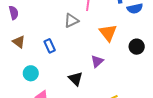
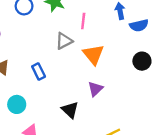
orange triangle: (108, 33) -> (93, 54), moved
black circle: (137, 47) -> (142, 61), moved

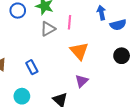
gray triangle: (64, 41) -> (48, 29), moved
cyan circle: (17, 104) -> (22, 96), moved

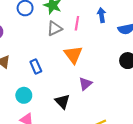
blue arrow: (101, 13) -> (102, 15), moved
orange triangle: (79, 51) -> (73, 55), moved

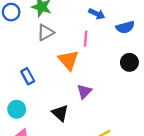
blue arrow: (102, 15) -> (97, 14), turned 128
pink line: (77, 23) -> (86, 39), moved

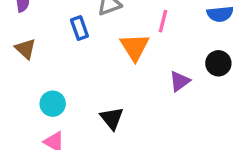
blue rectangle: (28, 76) -> (79, 28), moved
purple triangle: (84, 91) -> (180, 81), moved

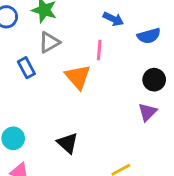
purple triangle: (180, 81) -> (147, 112), moved

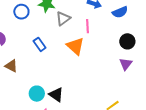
gray triangle: (49, 42) -> (63, 19), moved
black triangle: (68, 143) -> (56, 95), moved

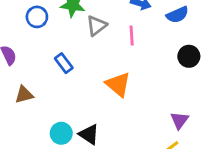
orange triangle: (75, 46) -> (118, 84), moved
purple triangle: (126, 64) -> (179, 120), moved
brown triangle: (11, 66) -> (24, 95), turned -40

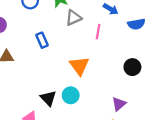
black circle: (189, 56) -> (132, 67), moved
cyan circle: (61, 133) -> (71, 95), moved

